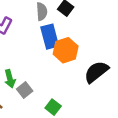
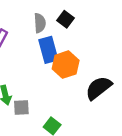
gray square: (25, 90) -> (21, 107), turned 35

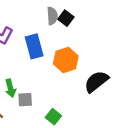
gray semicircle: (40, 23) -> (52, 16), moved
blue rectangle: (48, 50) -> (34, 46), moved

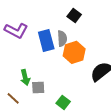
gray semicircle: (52, 16) -> (62, 38), moved

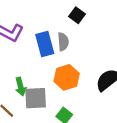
orange hexagon: (74, 52) -> (67, 77), moved
gray square: (38, 87) -> (36, 98), size x1.5

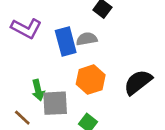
gray semicircle: (63, 42) -> (87, 39), turned -96

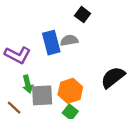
purple L-shape: (26, 28) -> (18, 55), moved
orange hexagon: (91, 80) -> (70, 91), moved

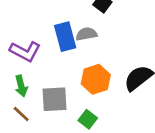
green arrow: (28, 84) -> (21, 86), moved
orange hexagon: (70, 91) -> (96, 79), moved

